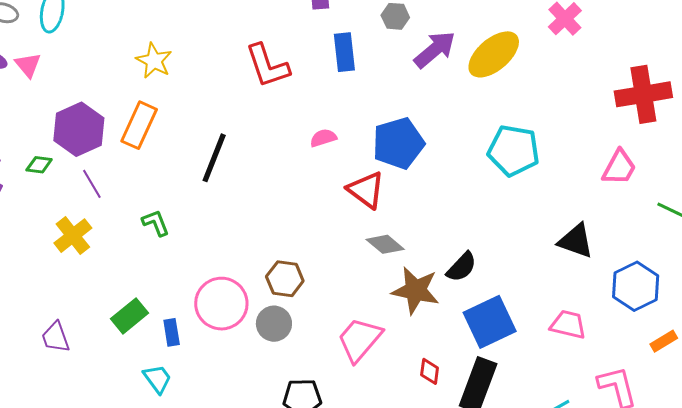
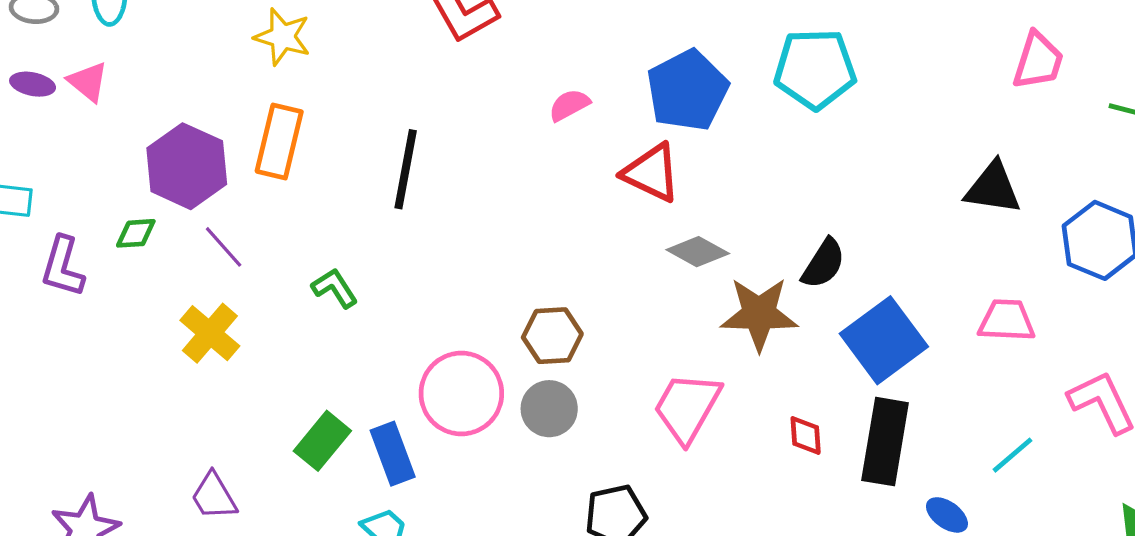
cyan pentagon: (514, 151) -> (815, 69), moved
blue rectangle: (172, 332) -> (393, 454), size x1.4

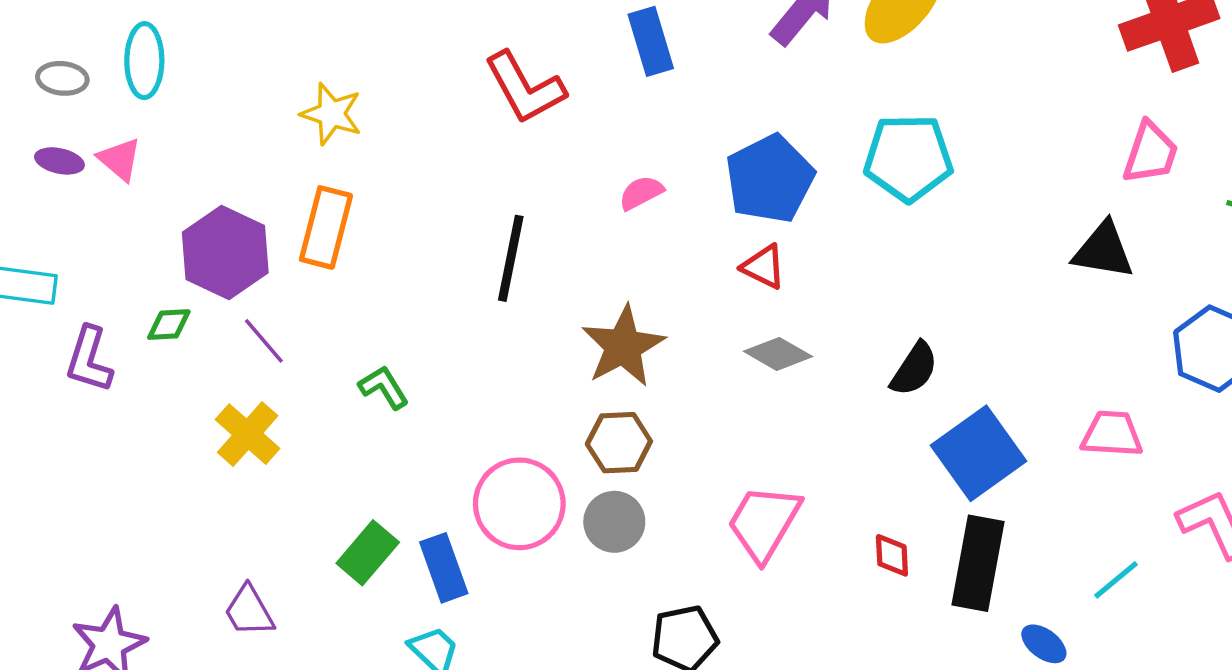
black line: (406, 169) -> (511, 258), moved
red triangle: (651, 173) -> (764, 267), moved, size x0.7
black triangle: (993, 188) -> (1103, 250), moved
brown star: (759, 314) -> (623, 346), moved, turned -30

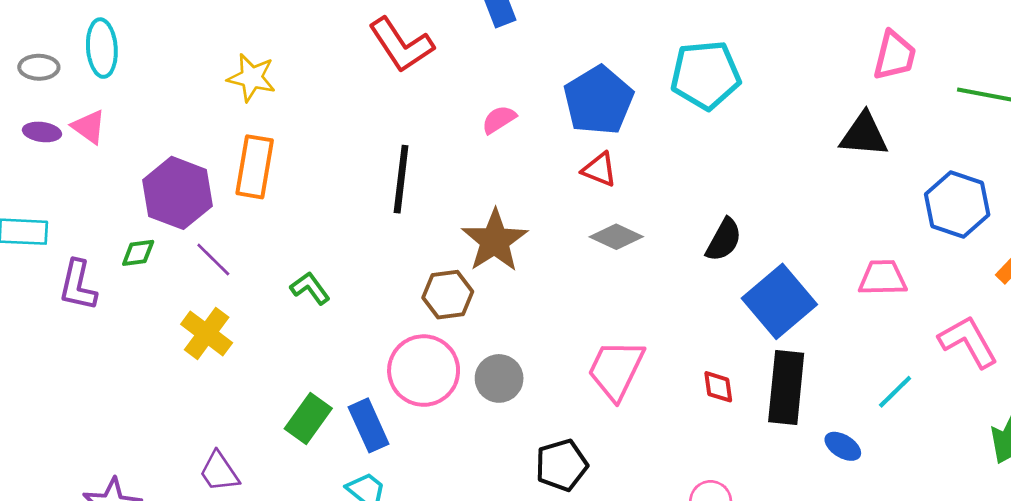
brown hexagon: (619, 443) -> (448, 295), moved

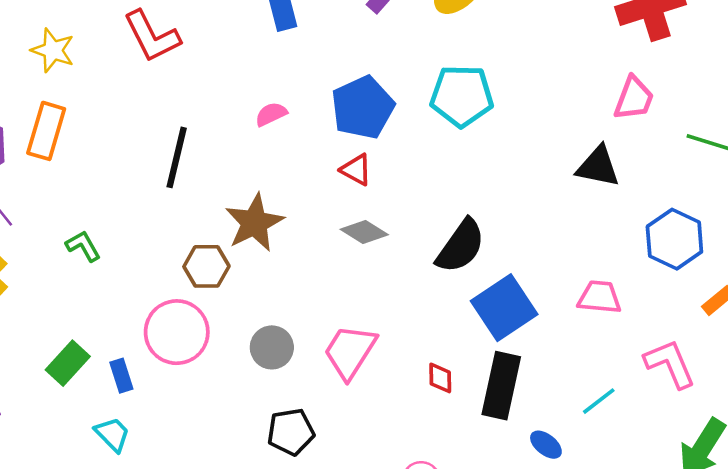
red L-shape: (401, 45) -> (152, 36), moved
black semicircle: (724, 240) -> (461, 246), size x1.4
gray circle: (499, 378) -> (272, 347), moved
blue rectangle: (369, 425) -> (121, 376), size x0.7

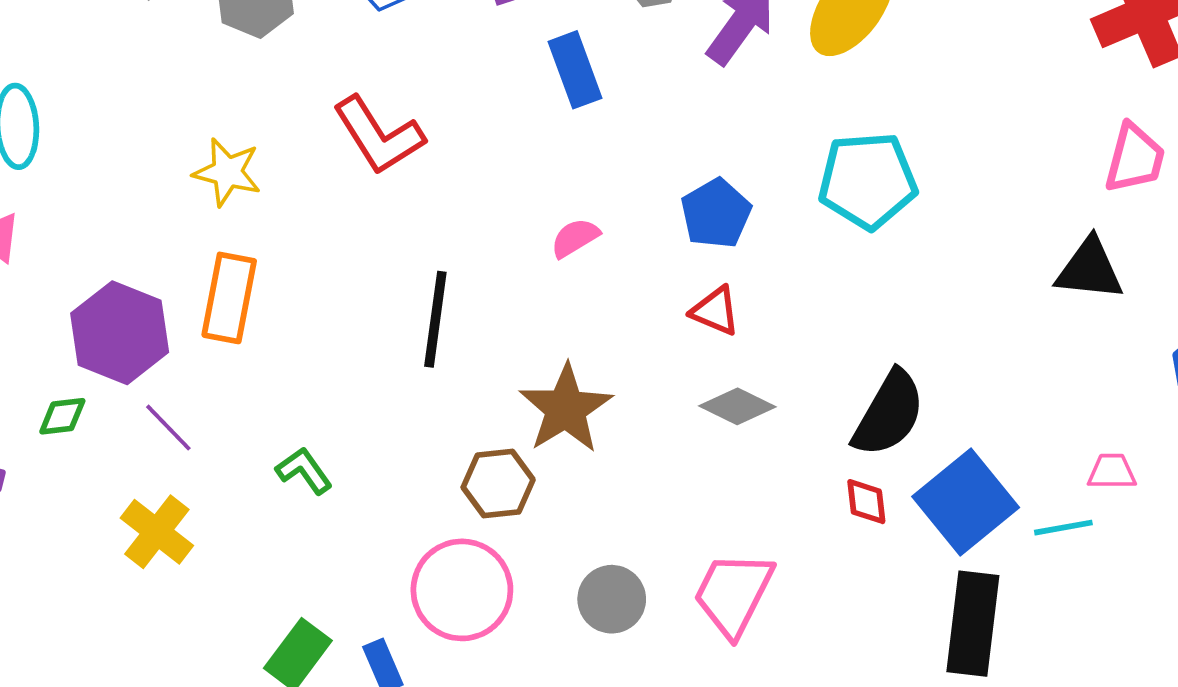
blue pentagon: (363, 107) -> (716, 214), size x0.7
pink trapezoid: (600, 297) -> (1112, 472), size x0.7
red diamond: (440, 378) -> (866, 502), moved
cyan line: (599, 401) -> (1063, 528), moved, turned 33

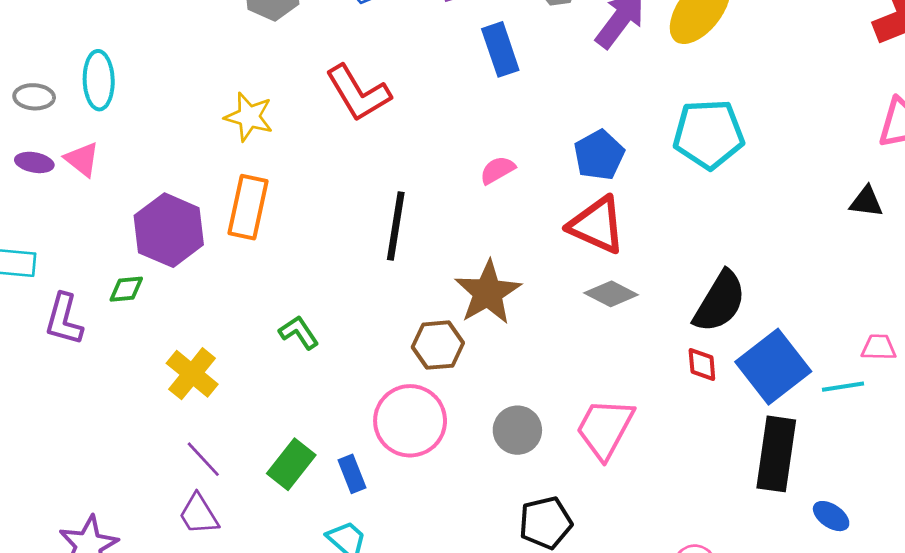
black triangle: (1090, 269) -> (866, 202), size x0.7
red triangle: (715, 311) -> (597, 225), size x1.6
purple line: (168, 428) -> (203, 459), moved

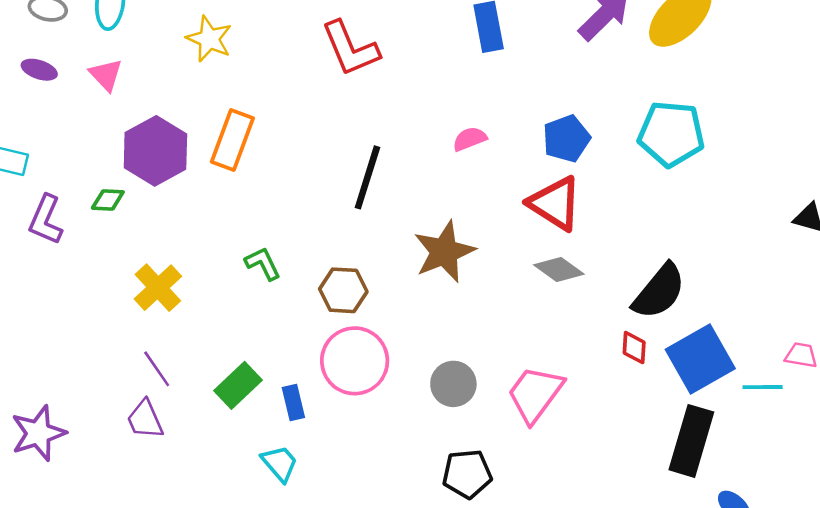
yellow star: (249, 117) -> (209, 39), moved
pink triangle: (82, 159) -> (106, 75), moved
brown hexagon: (438, 345) -> (343, 290), moved

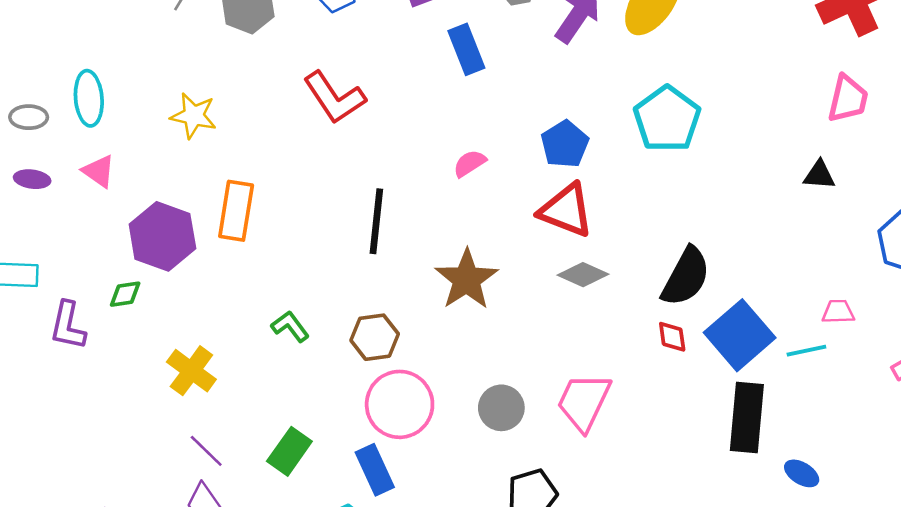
cyan pentagon: (671, 134) -> (667, 119), turned -30
blue rectangle: (293, 403) -> (375, 470), moved, size x1.4

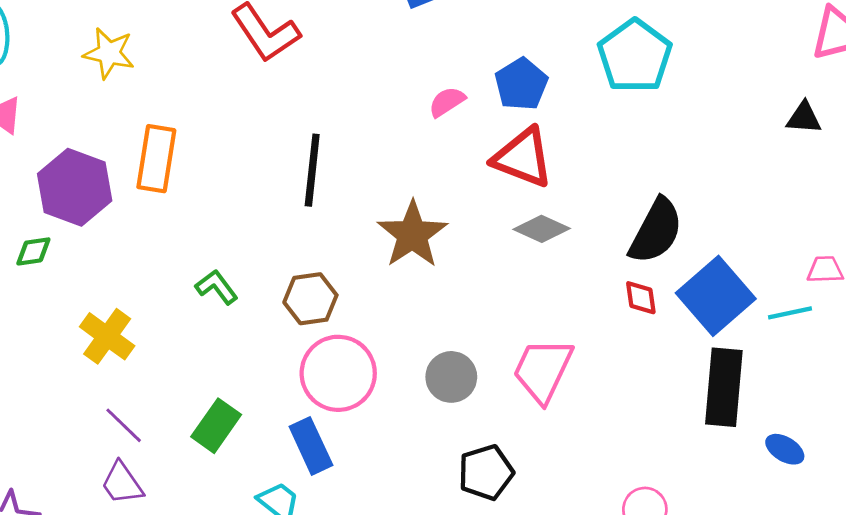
pink semicircle: (470, 163) -> (447, 102), moved

